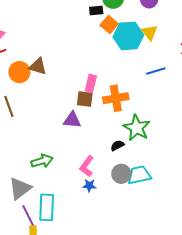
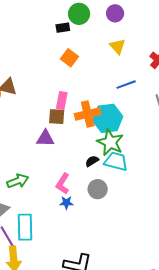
orange square: (109, 25) -> (69, 58), moved
cyan hexagon: (128, 36) -> (108, 118), moved
cyan trapezoid: (139, 175) -> (116, 161), moved, turned 30

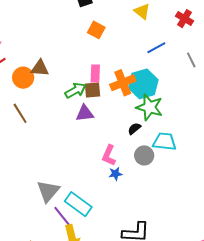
cyan trapezoid: (116, 161) -> (164, 142), moved
green arrow: (18, 181) -> (75, 90), moved
cyan rectangle: (25, 227) -> (78, 204), turned -44

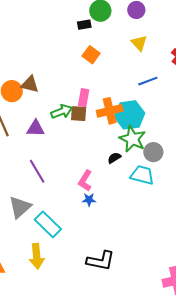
purple triangle: (85, 113) -> (35, 128), moved
gray circle: (144, 155) -> (153, 152), moved
purple line: (63, 217) -> (37, 171), moved

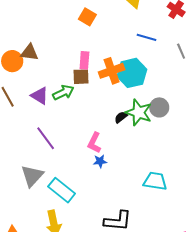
blue line: (148, 81) -> (147, 37), turned 42
green arrow: (62, 111) -> (63, 92), moved
purple triangle: (35, 128) -> (40, 96), turned 36
green star: (132, 139) -> (139, 112), moved
cyan trapezoid: (142, 175) -> (155, 181), moved

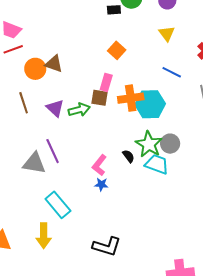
orange square: (87, 17) -> (117, 50), moved
black semicircle: (121, 117) -> (128, 156), moved, turned 80
gray triangle: (32, 176) -> (34, 163), moved, turned 45
cyan trapezoid: (155, 181) -> (157, 164), moved

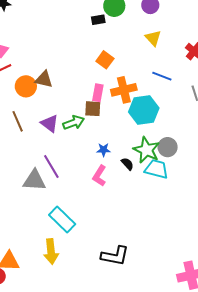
orange cross: (131, 98) -> (124, 90), moved
blue star: (101, 184) -> (104, 150), moved

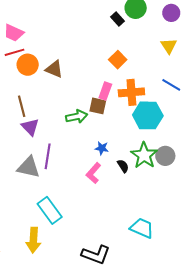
black rectangle: (98, 20) -> (117, 19), turned 48
orange circle: (26, 86) -> (28, 65), moved
purple triangle: (50, 123) -> (30, 127), moved
purple line: (51, 166) -> (48, 156), turned 30
cyan trapezoid: (156, 169) -> (142, 228), moved

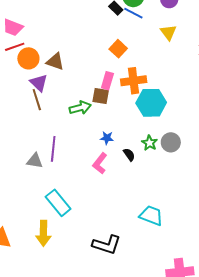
blue line: (171, 85) -> (133, 13), moved
brown line: (22, 106) -> (37, 100), moved
purple triangle: (30, 127) -> (39, 83), moved
green star: (144, 155) -> (150, 143), size x0.6
gray triangle: (29, 167) -> (35, 161), size x0.7

